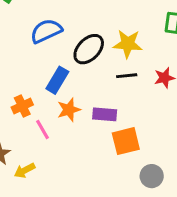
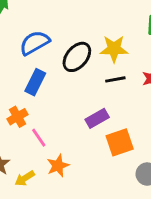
blue rectangle: (57, 80) -> (35, 82), moved
orange star: (69, 110) -> (58, 166), moved
purple rectangle: (105, 114) -> (97, 118), turned -30

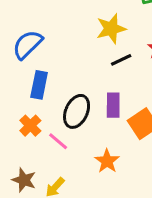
black ellipse: (77, 57) -> (77, 111), moved
purple rectangle: (97, 118) -> (113, 105), turned -45
orange star: (58, 166) -> (107, 161), moved

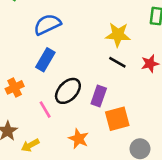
black line: (121, 60) -> (117, 62), turned 36
orange cross: (30, 126) -> (15, 87), moved
orange star: (107, 161) -> (79, 139), turned -30

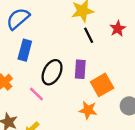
black line: (117, 62) -> (89, 35), turned 49
orange star: (79, 139) -> (88, 110), moved

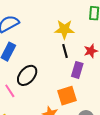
purple rectangle: (80, 69) -> (77, 70), moved

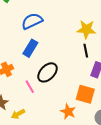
orange square: (67, 96) -> (85, 94), turned 30

